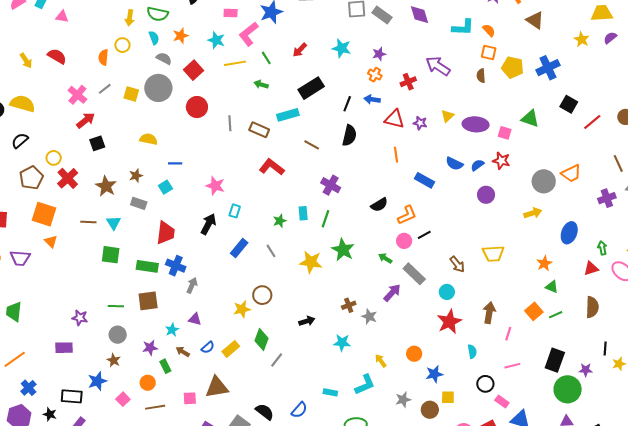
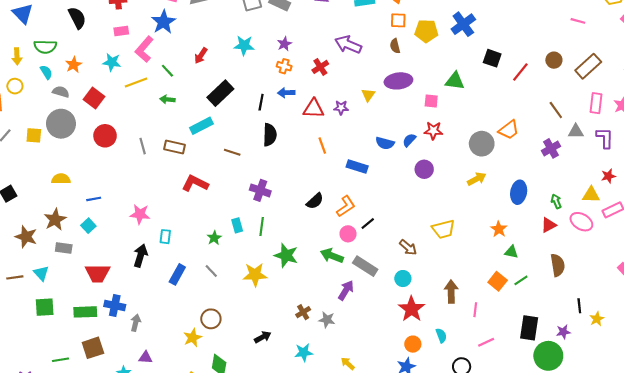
purple ellipse: (476, 124) -> (398, 81), moved
brown star: (136, 176) -> (55, 220), size x1.5
red trapezoid: (166, 233) -> (98, 273), turned 95
green arrow: (385, 258) -> (332, 256), size x1.5
orange circle: (414, 354) -> (413, 344), moved

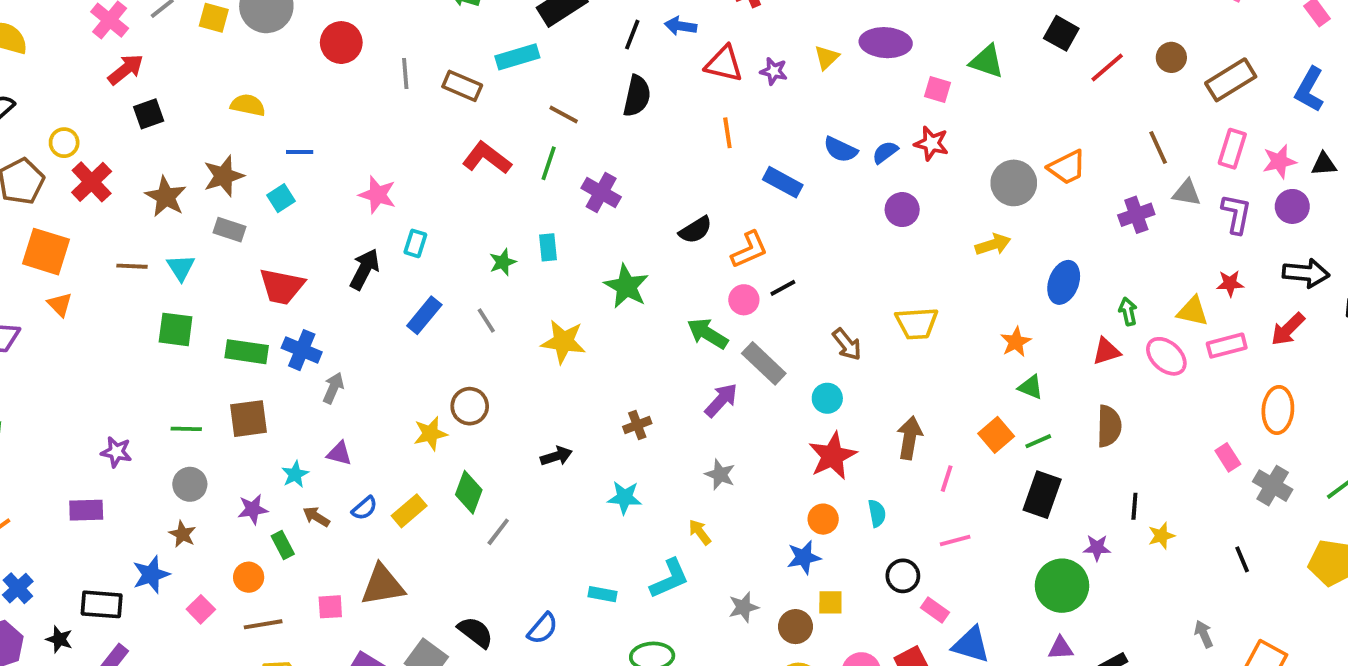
green line: (262, 227) -> (549, 163), moved
green star: (286, 255) -> (626, 286), moved
gray star: (327, 320) -> (720, 474), moved
black rectangle: (529, 328) -> (1042, 495), moved

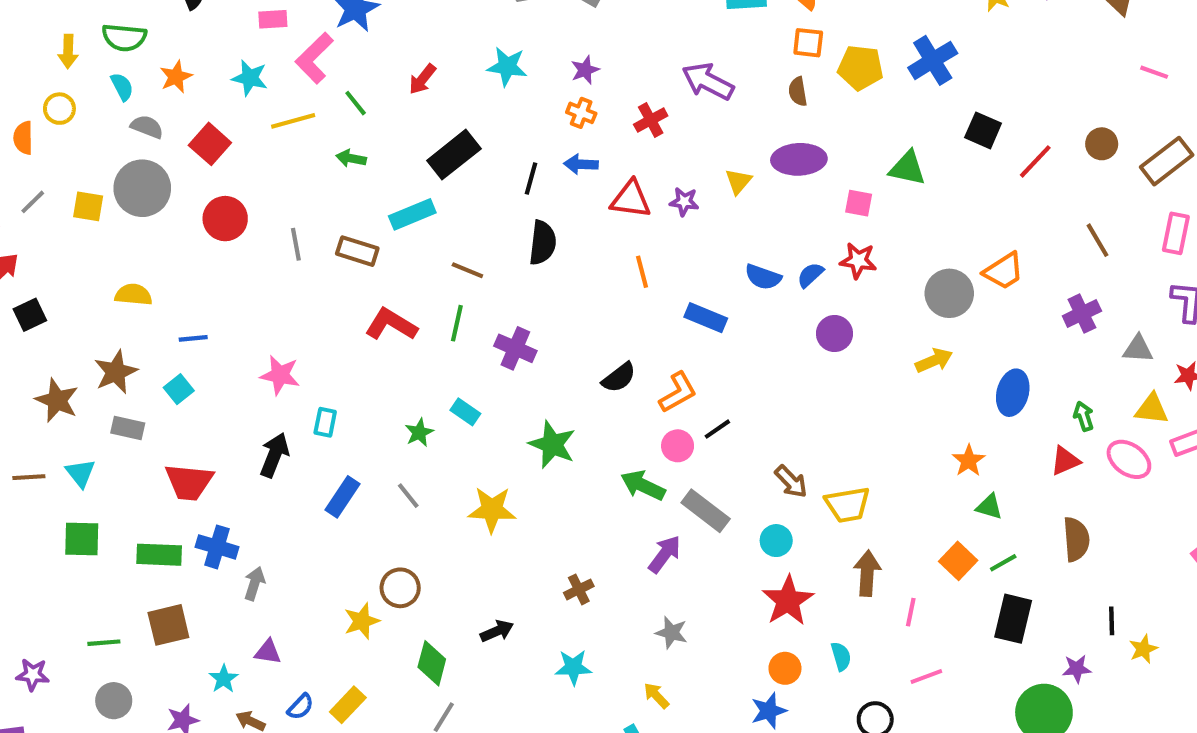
gray triangle: (1187, 193) -> (1138, 349), moved
cyan rectangle: (548, 247) -> (465, 412), turned -44
yellow trapezoid: (917, 323) -> (848, 505), moved
green diamond: (469, 492) -> (432, 663), moved

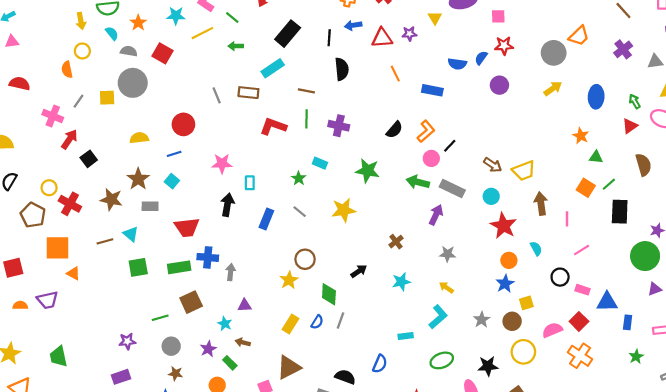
red circle: (225, 219) -> (183, 124), moved
blue semicircle: (300, 707) -> (317, 322), moved

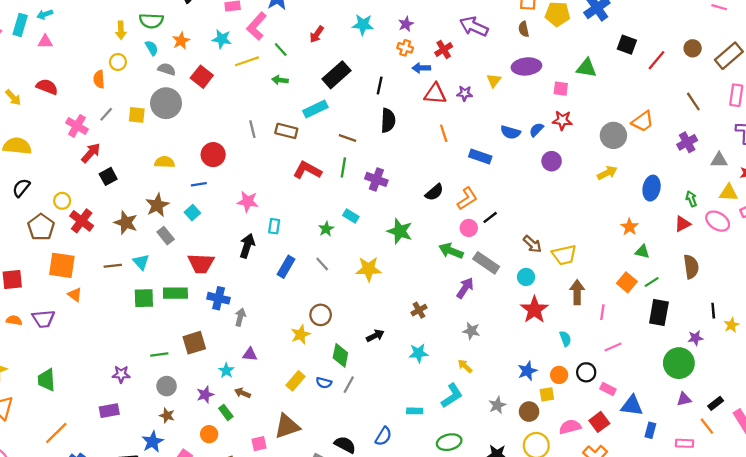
blue arrow: (353, 25) -> (421, 68), moved
gray rectangle: (150, 206) -> (166, 236), turned 42
orange circle: (509, 260) -> (559, 375), moved
green rectangle: (179, 267) -> (175, 293), moved
blue semicircle: (317, 322) -> (324, 383), turned 64

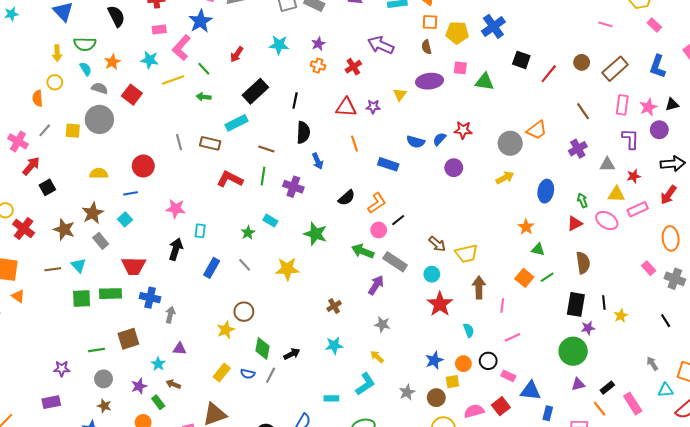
blue arrow: (421, 68) -> (318, 161), moved, turned -112
pink square: (561, 89) -> (460, 68), moved
black rectangle: (659, 312) -> (576, 304), moved
black arrow: (375, 336) -> (292, 354), moved

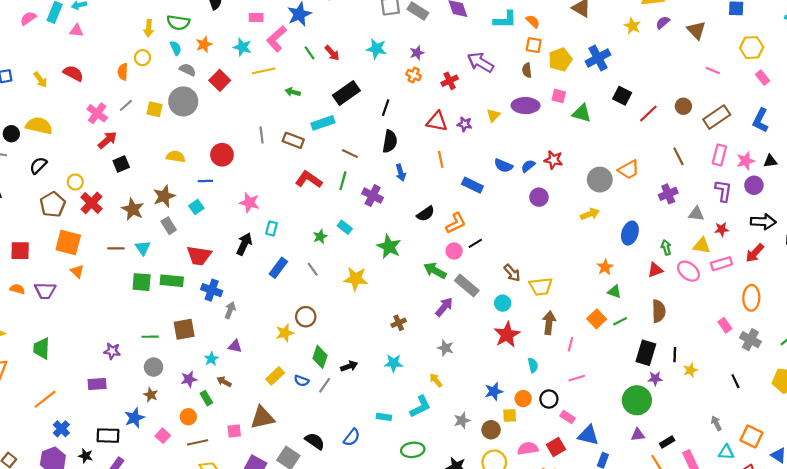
yellow pentagon: (457, 33) -> (560, 60), turned -30
red arrow: (237, 54) -> (332, 53), turned -84
green line: (204, 69) -> (309, 53), moved

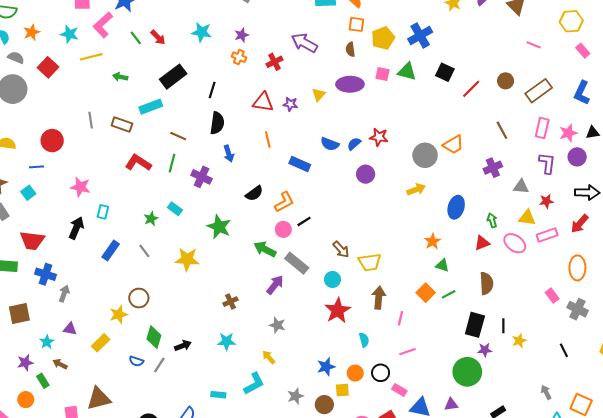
green triangle: (582, 113) -> (407, 72), moved
yellow rectangle: (275, 376) -> (101, 343), moved
purple triangle: (638, 435) -> (451, 404), moved

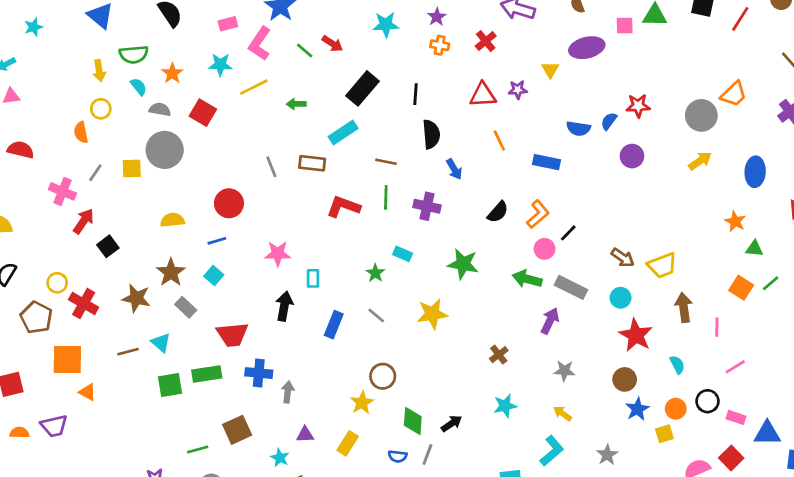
brown circle: (324, 405) -> (625, 379), moved

